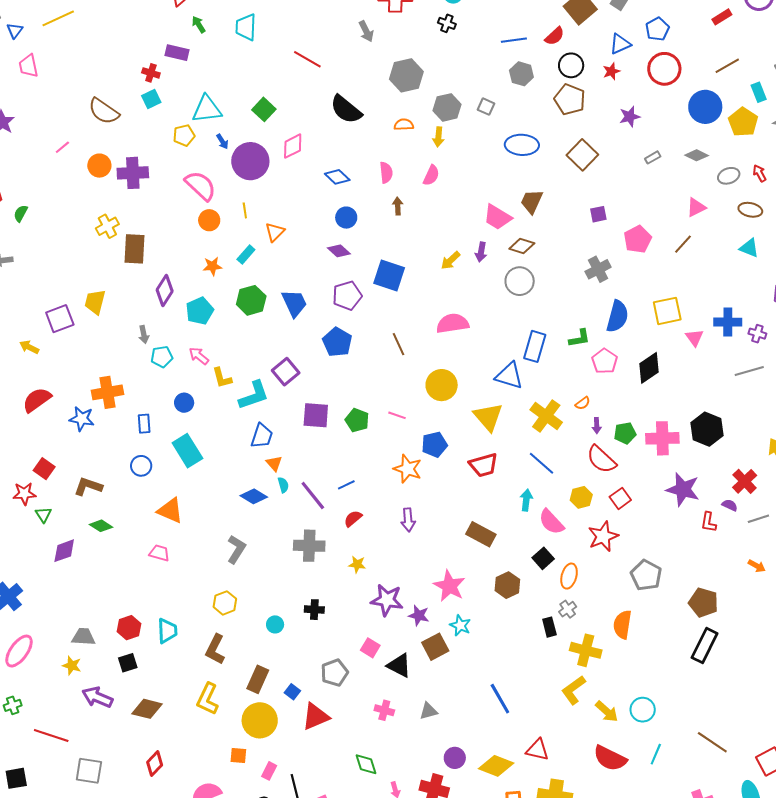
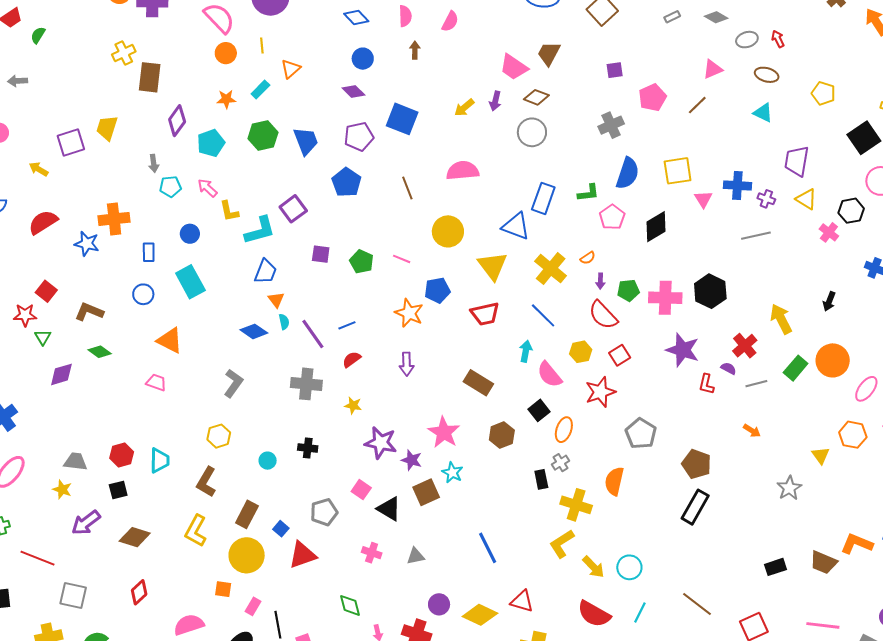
purple square: (316, 415) -> (321, 254), size x0.7
purple arrow: (97, 697) -> (86, 523), turned -64

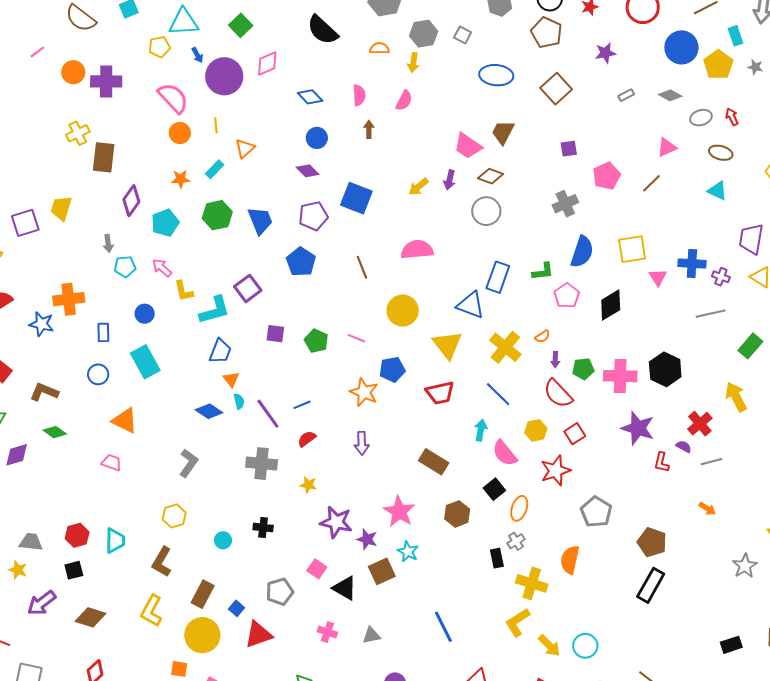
green rectangle: (796, 368) -> (750, 346), moved

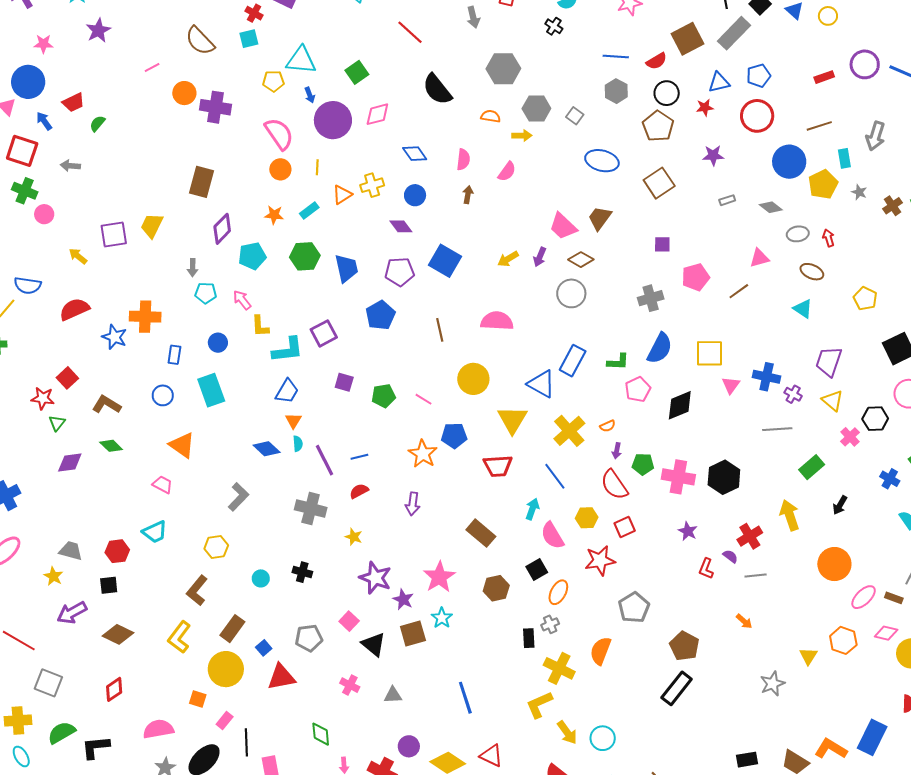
yellow arrow: (413, 63) -> (522, 136), turned -108
yellow cross: (78, 133) -> (372, 185), moved
green pentagon: (316, 341) -> (384, 396), turned 30
purple star: (638, 428) -> (688, 531), size x0.6
cyan trapezoid: (115, 541) -> (155, 532), moved, turned 56

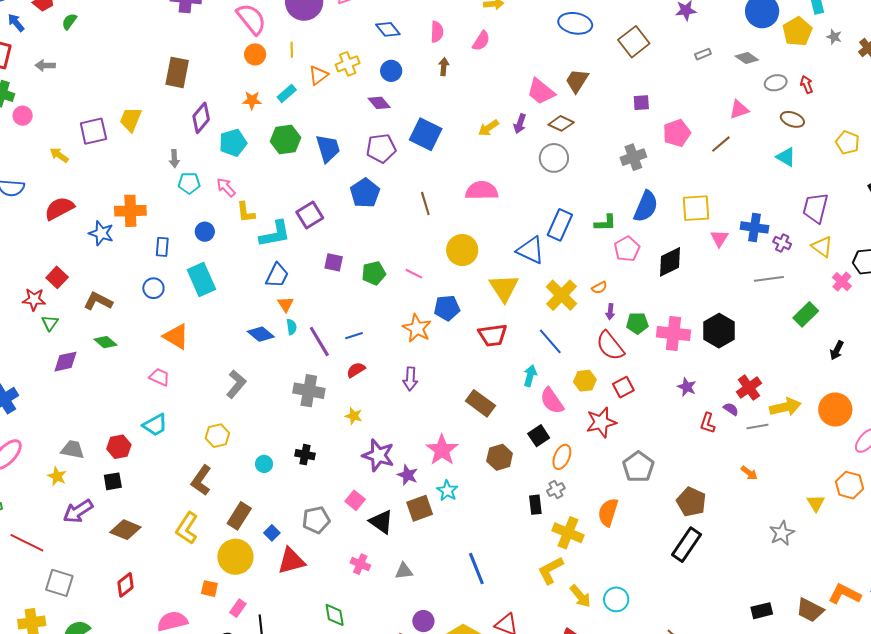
yellow arrow: (790, 515) -> (785, 407), moved, turned 100

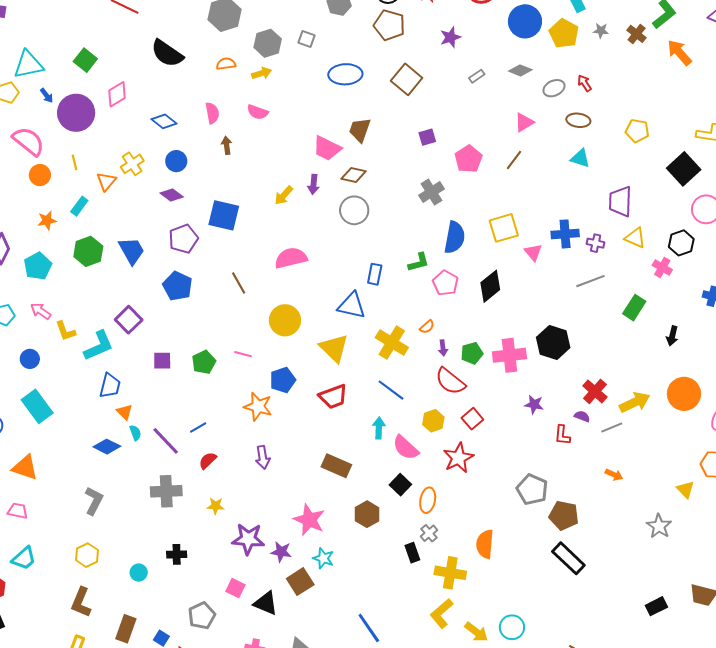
pink semicircle: (481, 41) -> (258, 112), turned 90
blue rectangle: (560, 225) -> (375, 274), size x0.7
gray pentagon: (638, 467) -> (532, 489), moved
black rectangle: (686, 545) -> (568, 558), turned -68

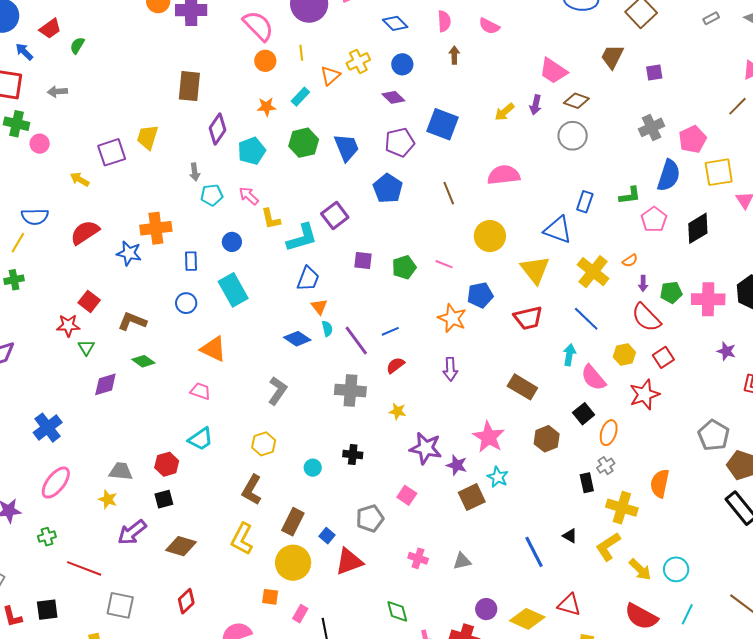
brown trapezoid: (360, 130) -> (612, 57), moved
pink pentagon: (468, 159) -> (693, 139), moved
black triangle: (266, 603) -> (570, 536), moved, size x0.6

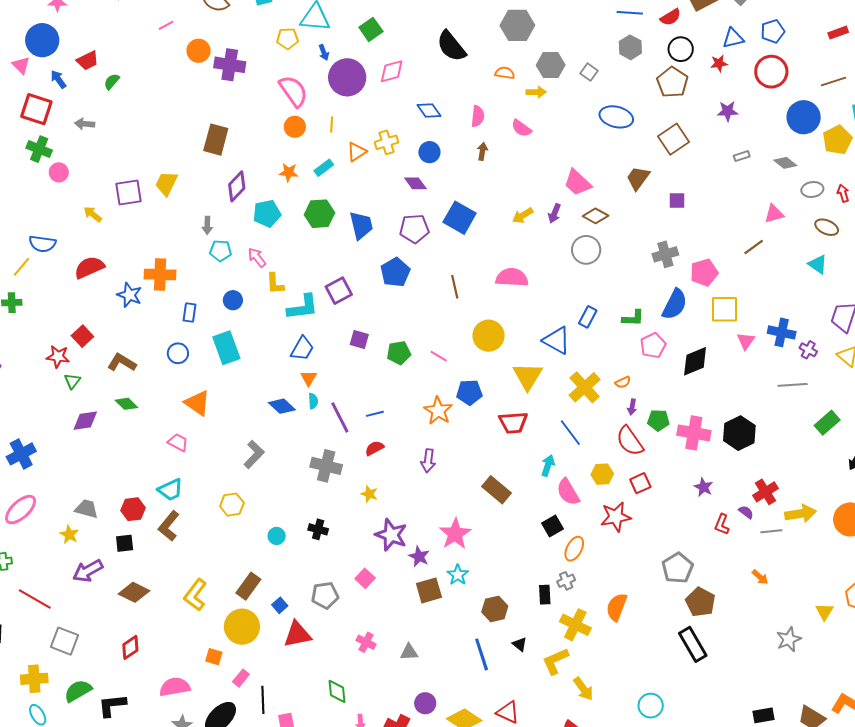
brown hexagon: (547, 439) -> (495, 609), moved
brown L-shape: (252, 490) -> (169, 526), moved
cyan circle: (676, 569) -> (651, 706), moved

